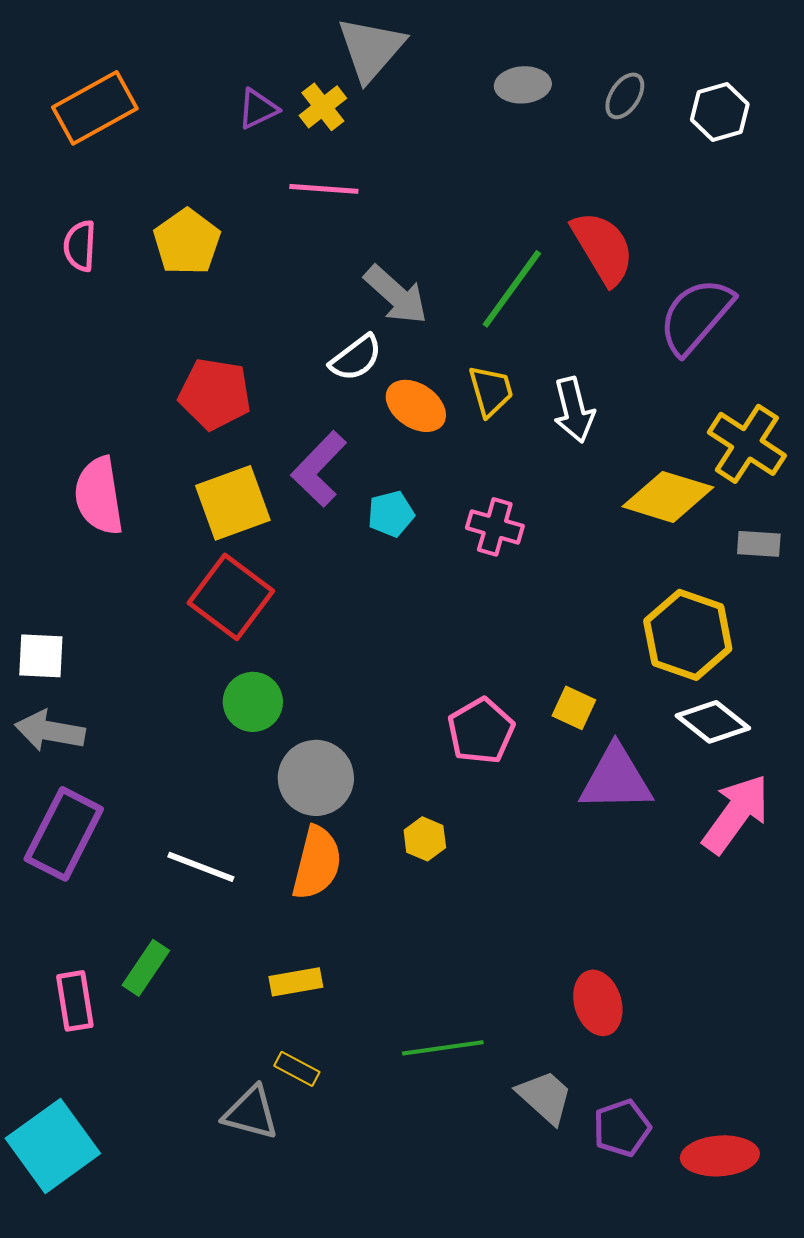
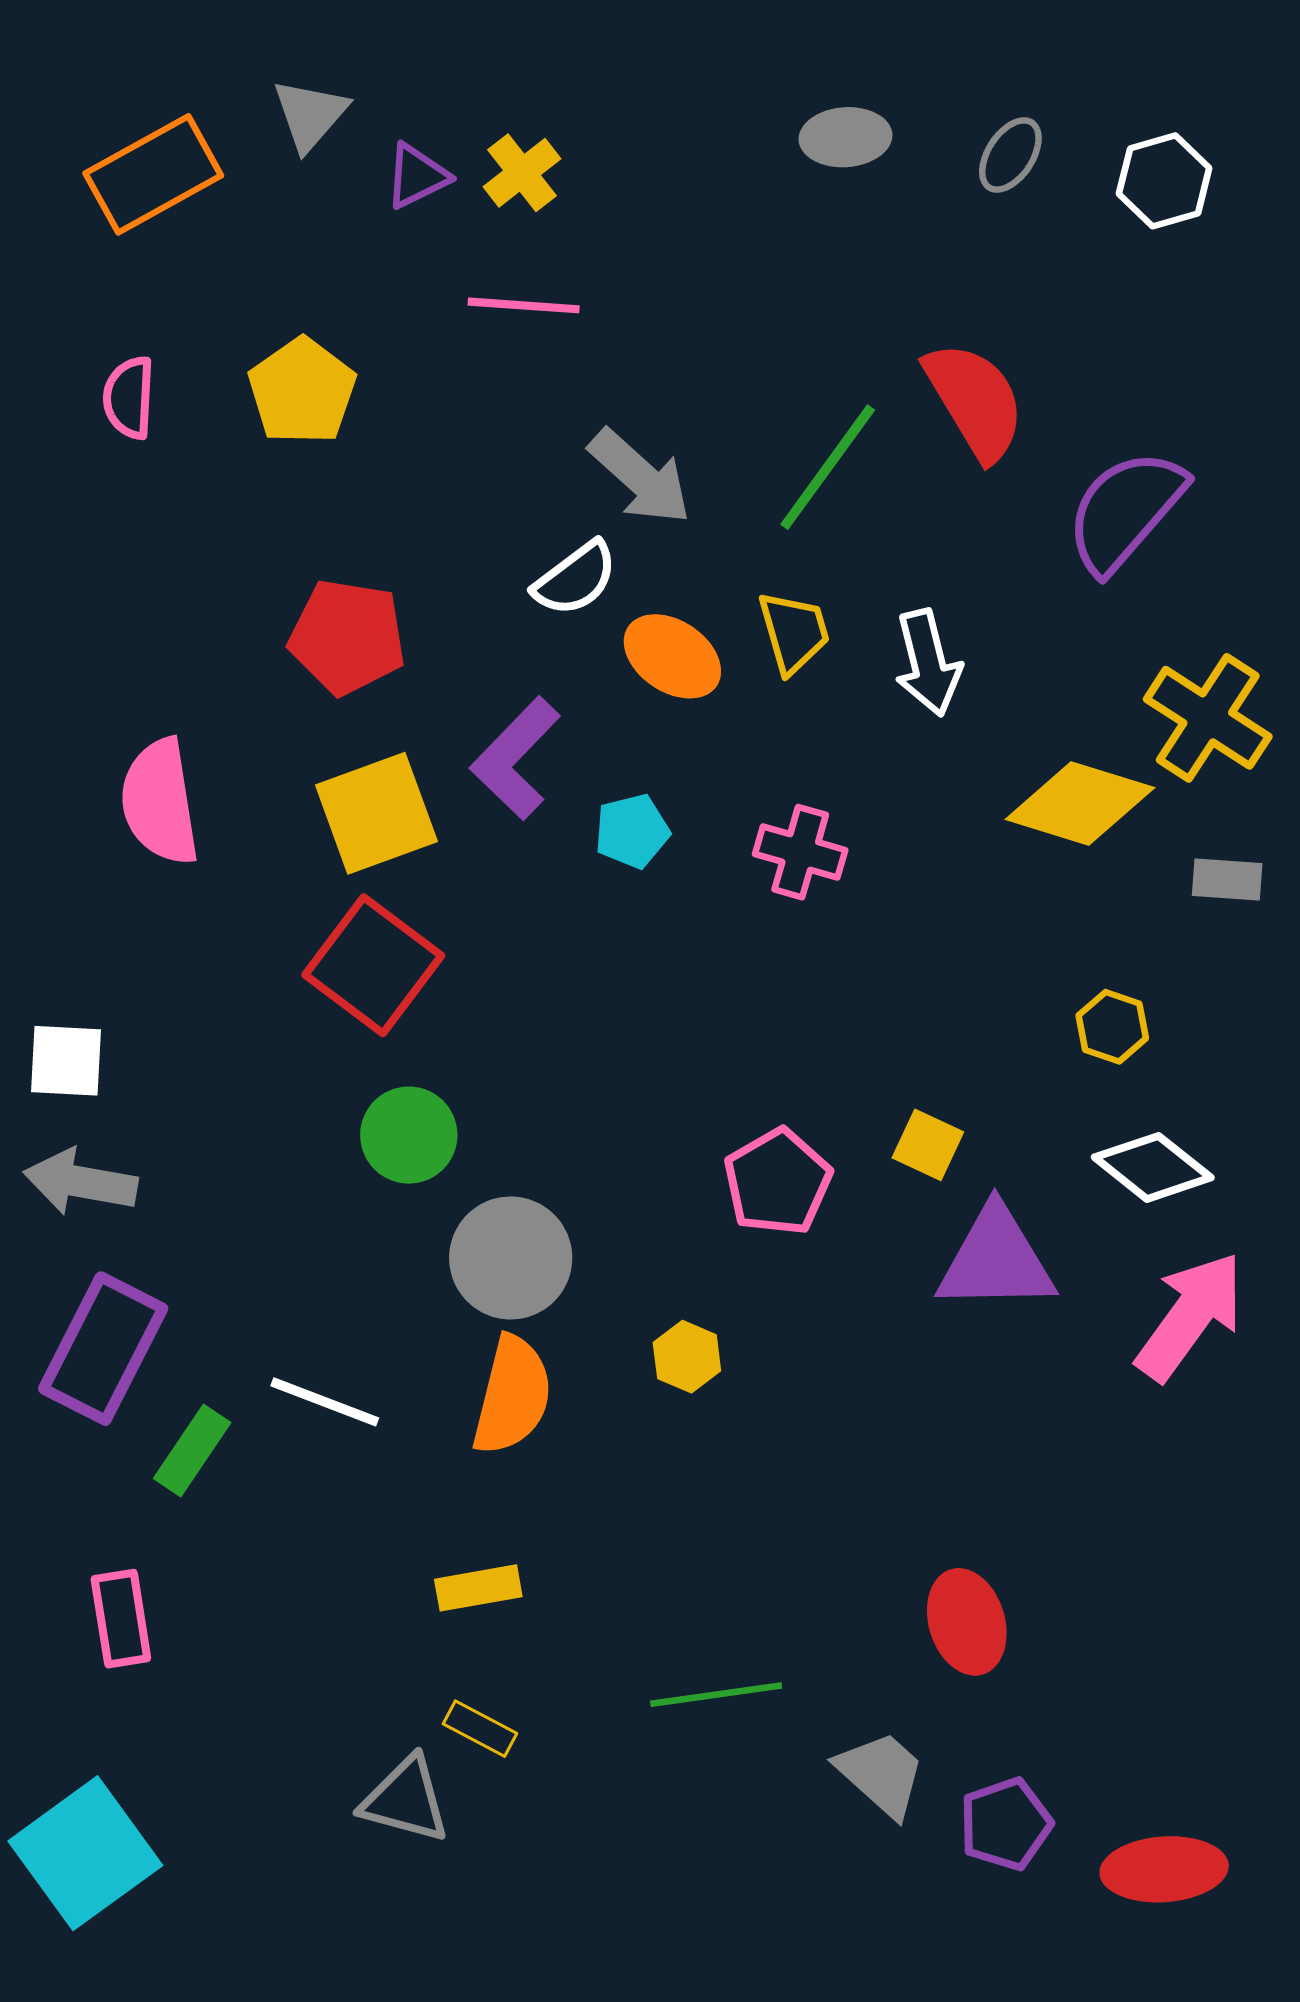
gray triangle: (371, 49) -> (310, 115), moved, size x0.7
yellow hexagon: (688, 635) -> (1112, 1027), size x0.5
green rectangle: (146, 968) -> (192, 1450), moved

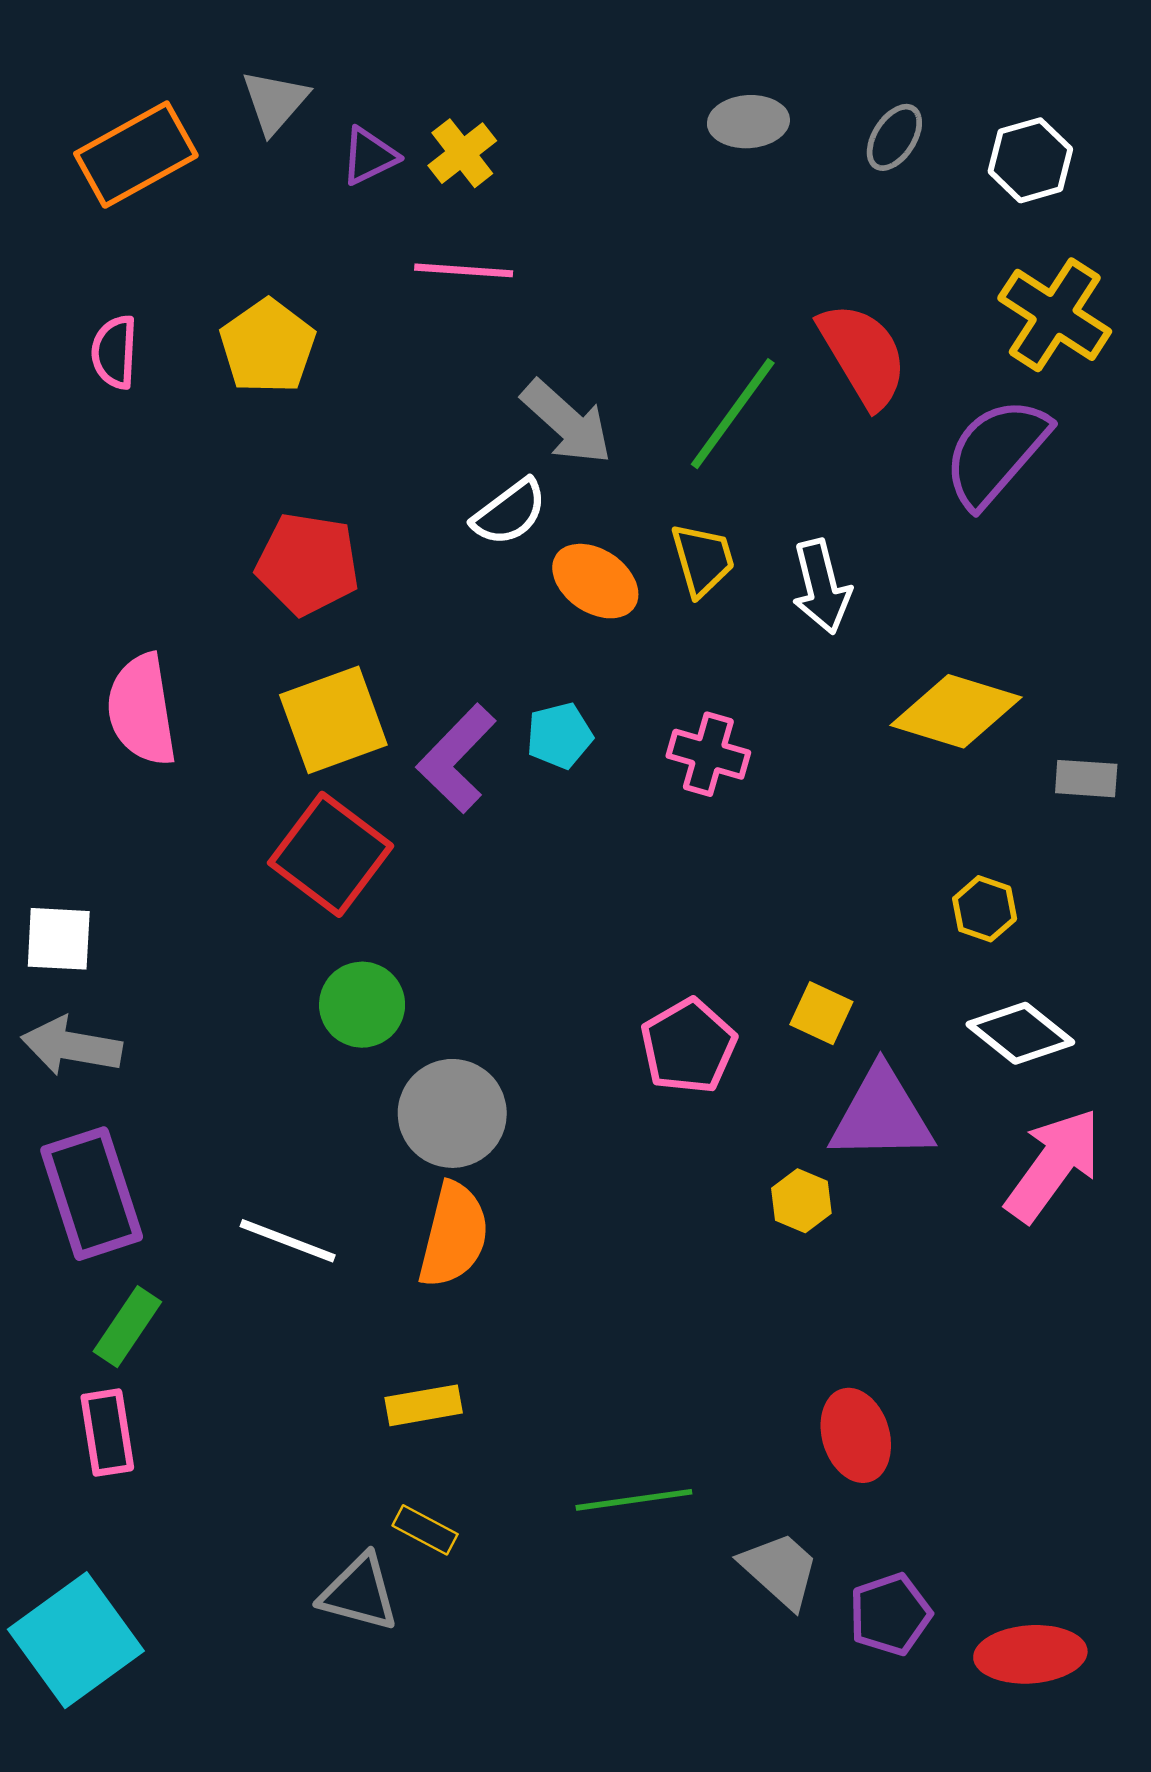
yellow cross: (1208, 718) -> (1055, 315), moved
purple L-shape: (516, 758) -> (457, 758), moved
purple rectangle: (103, 1349) -> (92, 1194), turned -45
yellow hexagon: (687, 1357) -> (801, 1201), moved
green rectangle: (192, 1450) -> (127, 1327), moved

